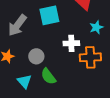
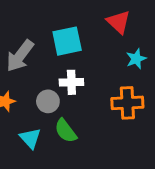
white cross: (71, 43) -> (71, 82), moved

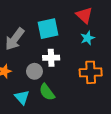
cyan star: (136, 59) -> (87, 38), moved

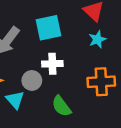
green semicircle: (47, 92) -> (61, 106), moved
cyan triangle: (22, 97) -> (15, 100), moved

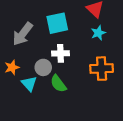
green semicircle: (61, 106) -> (58, 84), moved

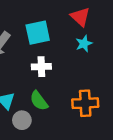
gray circle: (43, 67) -> (22, 120), moved
orange cross: (102, 69) -> (85, 103), moved

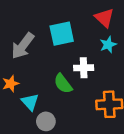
white cross: (41, 67) -> (84, 68), moved
green semicircle: (39, 101) -> (63, 84), moved

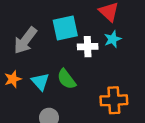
white cross: (84, 68) -> (88, 47), moved
cyan triangle: (30, 102) -> (40, 82), moved

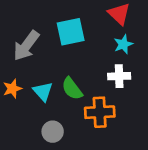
white cross: (88, 47) -> (119, 76), moved
orange cross: (114, 100) -> (100, 112), moved

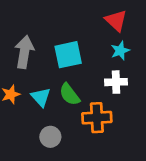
cyan square: (71, 32) -> (68, 55), moved
gray arrow: (26, 46) -> (24, 52), turned 152

